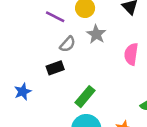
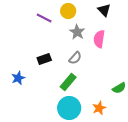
gray semicircle: (68, 44) -> (75, 58), moved
pink semicircle: (131, 54) -> (99, 39), moved

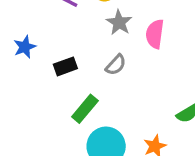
blue star: (18, 78) -> (25, 47), moved
green rectangle: (68, 82) -> (85, 109), moved

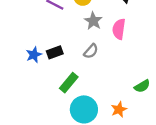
blue star: (25, 47) -> (34, 55), moved

